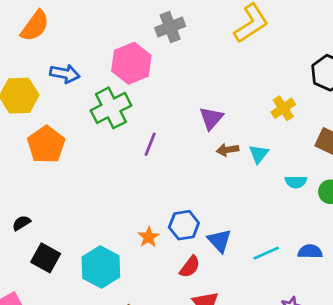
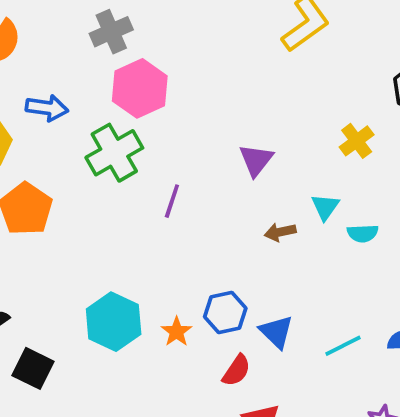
gray cross: (170, 27) -> (111, 32), moved
brown arrow: (228, 150) -> (280, 232), moved
cyan semicircle: (296, 182) -> (363, 233), moved
cyan hexagon: (101, 267) -> (114, 322), moved

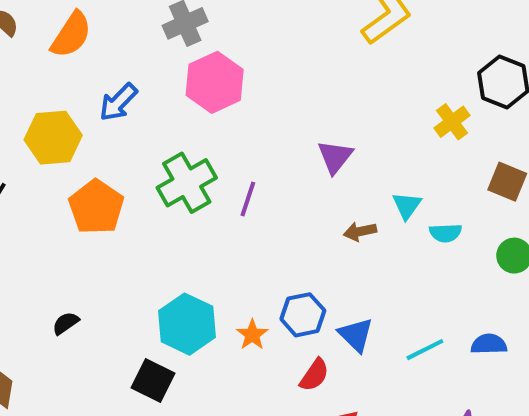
blue arrow: (47, 108) -> (118, 102), turned 126
yellow cross: (357, 141) -> (452, 122), moved
green cross: (114, 153) -> (187, 183), moved
black square: (33, 368) -> (153, 380), moved

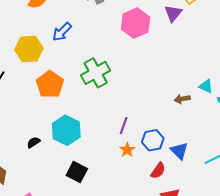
pink hexagon: (215, 82) -> (136, 23), moved
purple triangle: (335, 157) -> (173, 13), moved
purple line: (248, 199) -> (124, 126), moved
cyan triangle: (407, 205) -> (206, 86), turned -42
cyan hexagon: (187, 324) -> (66, 130), moved

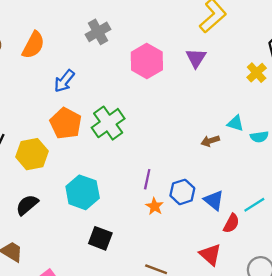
purple triangle: (173, 13) -> (196, 58), moved
yellow hexagon: (29, 49) -> (32, 154), moved
orange pentagon: (50, 84) -> (66, 123), moved
black semicircle: (33, 142) -> (27, 205), moved, size x1.5
red semicircle: (158, 171) -> (231, 223), moved

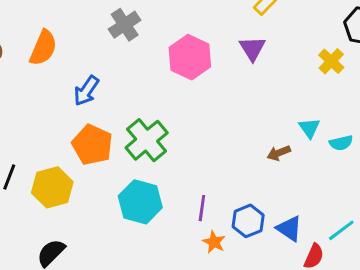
cyan triangle: (236, 123) -> (309, 128), turned 42
cyan hexagon: (83, 192) -> (140, 202), moved

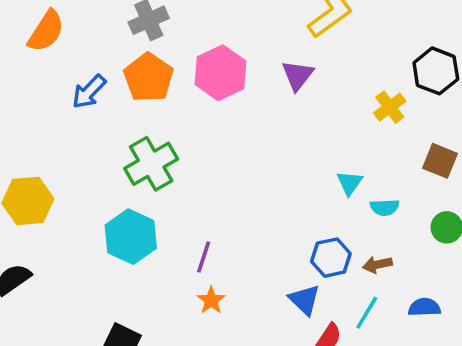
orange pentagon: (92, 145) -> (149, 78), moved
brown arrow: (279, 153) -> (377, 265), moved
blue hexagon: (248, 221) -> (331, 258), moved
cyan line: (341, 230) -> (367, 313), turned -32

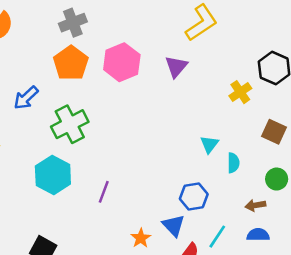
blue arrow: (89, 92) -> (26, 98), moved
cyan semicircle: (385, 207) -> (233, 163), turned -90
brown arrow: (377, 265) -> (255, 205), moved
orange star: (211, 300) -> (141, 238), moved

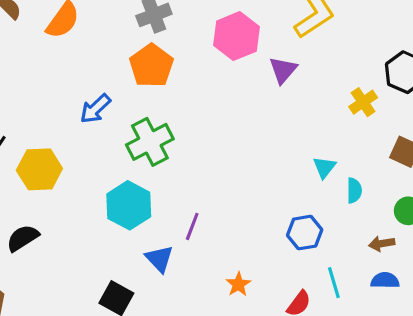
pink hexagon: (122, 62) -> (237, 36), moved
blue triangle: (174, 225) -> (159, 259), moved
cyan line: (217, 237) -> (334, 283), turned -50

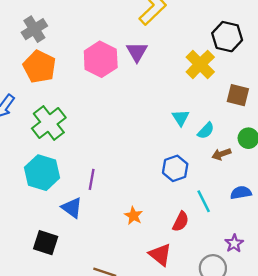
pink hexagon: (237, 36) -> (101, 59), moved
yellow cross: (363, 102) -> (200, 64), size x1.4
cyan semicircle: (354, 190) -> (206, 131), turned 54
brown arrow: (382, 244) -> (221, 154), moved

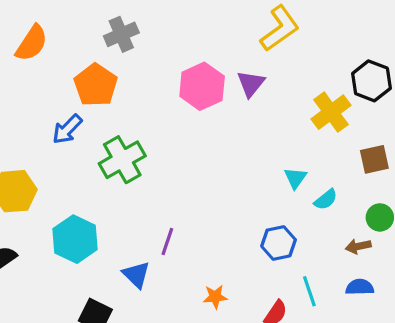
orange pentagon: (39, 67) -> (96, 85), moved
brown square: (238, 95) -> (374, 159), turned -35
brown arrow: (221, 154) -> (358, 246), moved
cyan hexagon: (42, 173) -> (75, 239), moved
orange star: (134, 216) -> (215, 297), turned 30

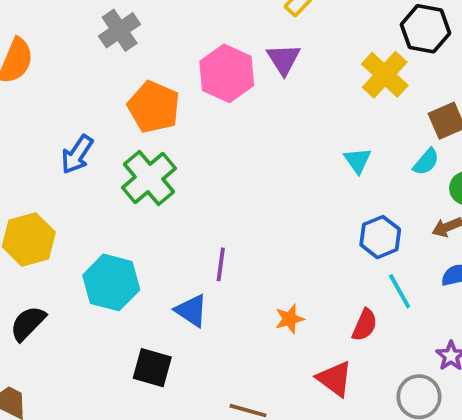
orange pentagon: (96, 85) -> (154, 107), moved
cyan semicircle: (326, 200) -> (426, 162), moved
blue hexagon: (279, 243) -> (380, 237), moved

